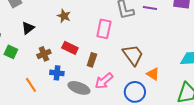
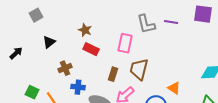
red rectangle: (70, 48) -> (91, 49), moved
green square: (11, 52) -> (32, 92), moved
brown trapezoid: (133, 55) -> (139, 69), moved, turned -130

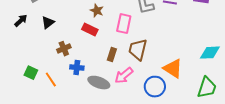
brown star: (85, 30) -> (97, 11), moved
black arrow: (16, 53) -> (21, 21), moved
orange triangle: (174, 88) -> (173, 69), size x1.5

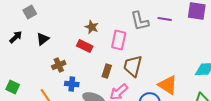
green square: (31, 73) -> (13, 87), moved

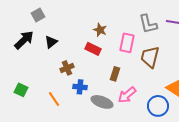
black arrow: (16, 37) -> (24, 40), size x1.5
brown trapezoid: (133, 66) -> (150, 57), moved

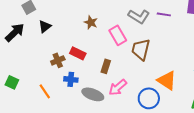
gray L-shape: (148, 24) -> (139, 16), turned -45
black triangle: (51, 42) -> (45, 26), moved
pink rectangle: (127, 43) -> (118, 35), turned -42
red rectangle: (93, 49) -> (78, 53), moved

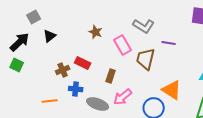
purple line: (164, 14) -> (169, 43), moved
green square: (12, 82) -> (17, 65), moved
orange line: (45, 91) -> (50, 101), turned -63

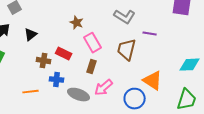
black triangle: (50, 36) -> (31, 35), moved
pink rectangle: (123, 45) -> (93, 43), moved
brown cross: (63, 70) -> (44, 61), turned 32

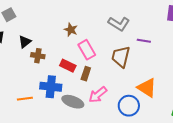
red rectangle: (64, 54) -> (68, 66), moved
brown cross: (44, 61) -> (38, 56), moved
blue cross: (57, 80) -> (51, 87), size x1.5

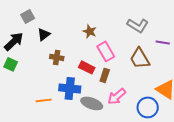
black triangle: (25, 42) -> (44, 34), moved
brown trapezoid: (121, 57) -> (140, 58), turned -45

